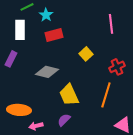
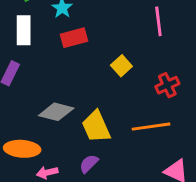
gray diamond: (47, 72) -> (56, 112), moved
orange line: (106, 95) -> (151, 127), turned 65

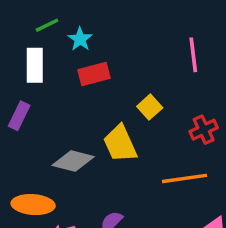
yellow trapezoid: (96, 127) -> (120, 144), moved

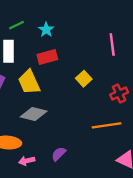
cyan star: (80, 39) -> (46, 30), moved
yellow trapezoid: (120, 144) -> (29, 82), moved

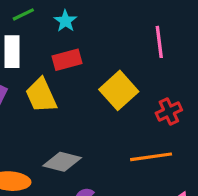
yellow square: (84, 79) -> (119, 90), size x1.6
gray diamond: (34, 114) -> (62, 162), moved

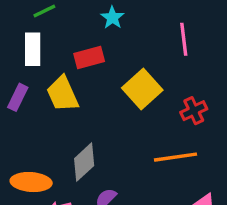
cyan star: (65, 21) -> (112, 18), moved
gray diamond: (62, 162) -> (84, 162), turned -57

